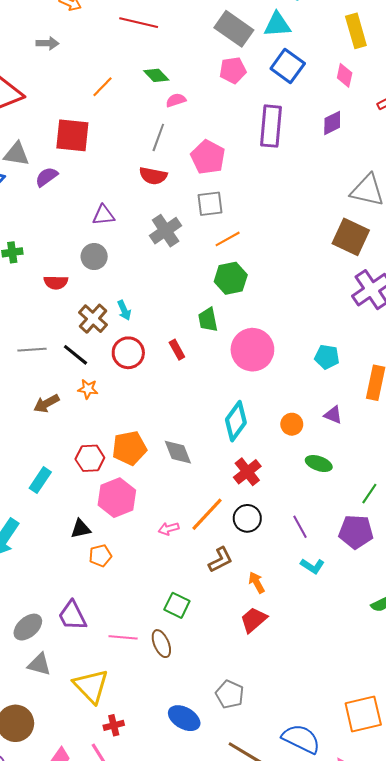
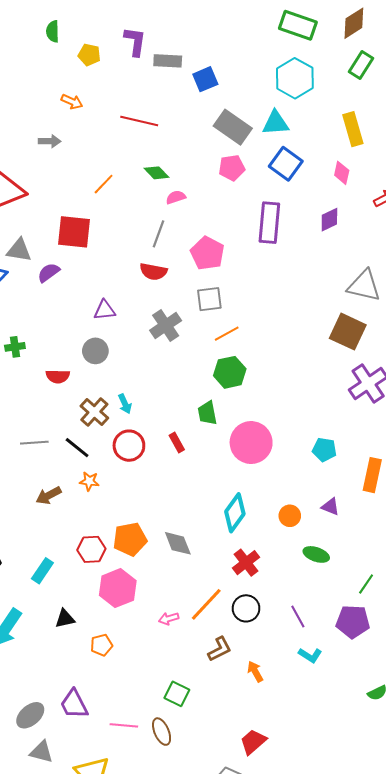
black triangle: (81, 529) -> (65, 619), moved
red trapezoid: (253, 620) -> (253, 742), moved

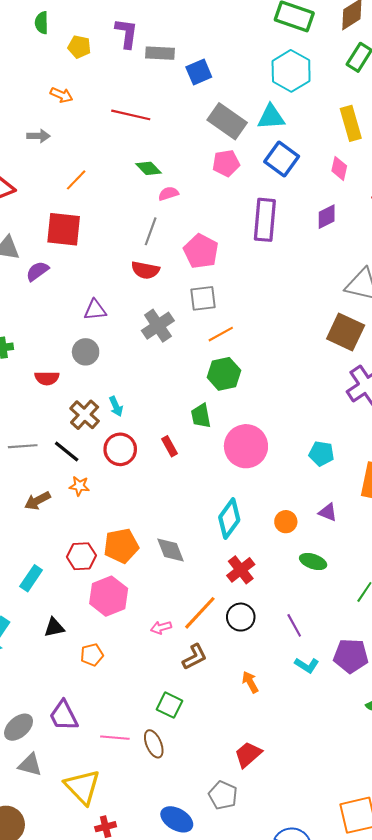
orange line: (104, 184) -> (76, 180), moved
purple pentagon: (353, 622) -> (351, 656), moved
brown L-shape: (220, 649) -> (195, 657), moved

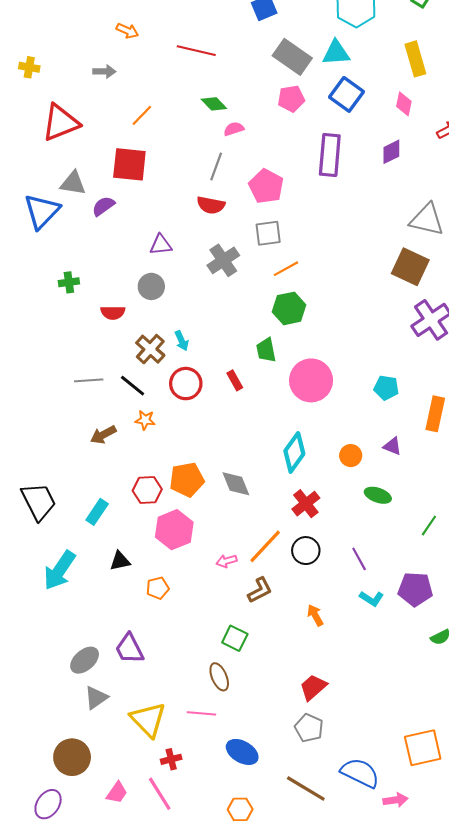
pink line: (115, 738) -> (201, 713), moved
gray triangle: (30, 765) -> (96, 698), turned -50
gray pentagon: (223, 795) -> (309, 728), moved

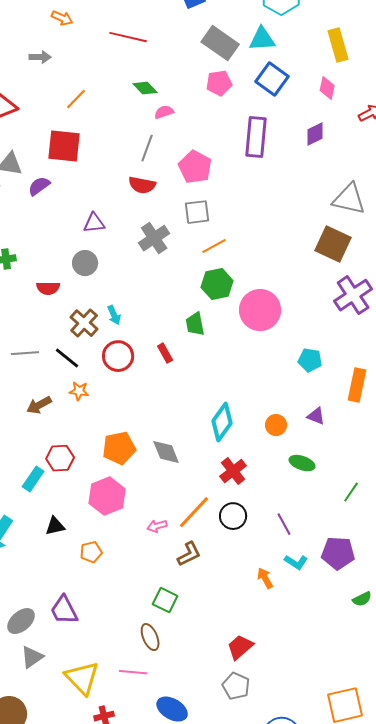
pink circle: (311, 380) -> (260, 310), moved
red hexagon: (147, 490) -> (60, 458), moved
orange arrow: (315, 615) -> (265, 578), moved

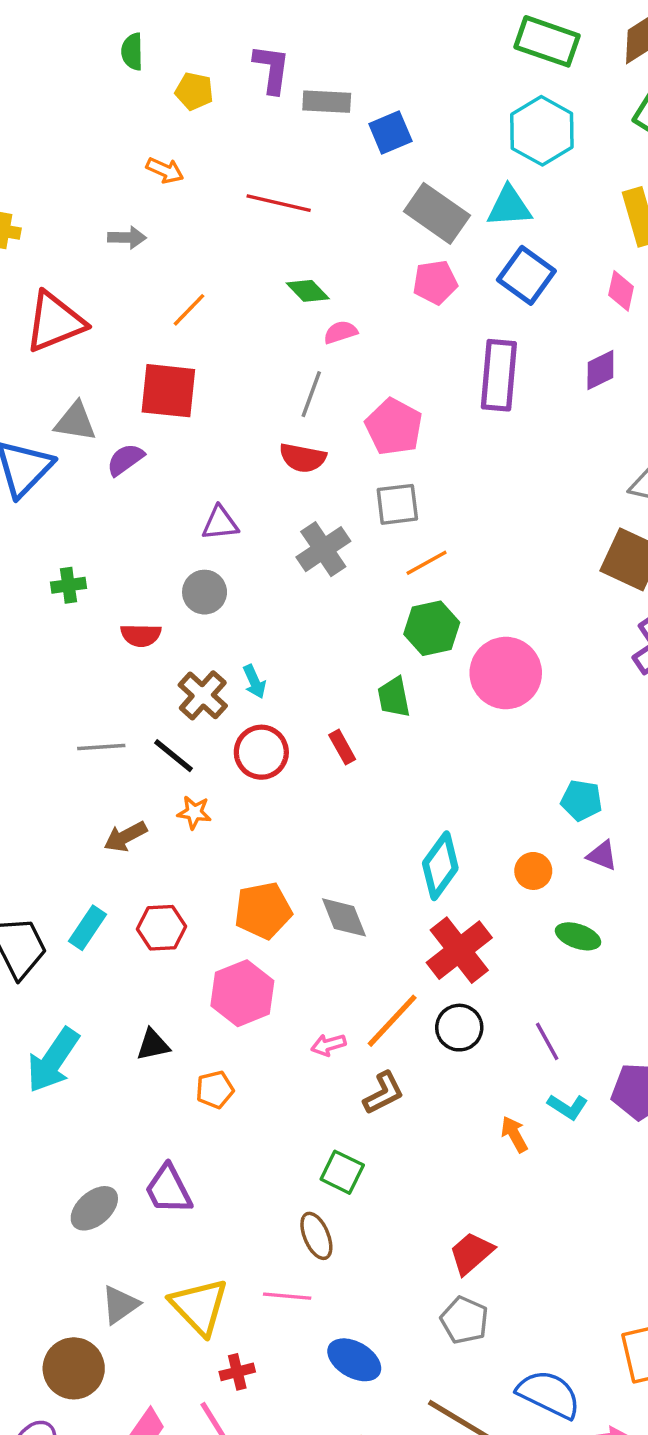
cyan pentagon: (310, 360) -> (581, 800), moved
red cross: (233, 471) -> (459, 950), size x1.4
cyan rectangle: (33, 479) -> (87, 928), moved
gray triangle: (32, 657) -> (120, 1305), moved

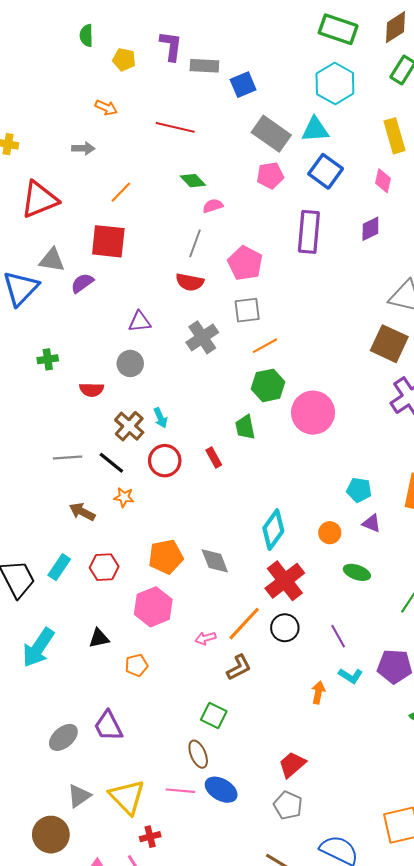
brown arrow: (125, 837) -> (82, 512), turned 55
orange arrow: (514, 1134) -> (318, 693), turned 40
blue ellipse: (354, 1360) -> (221, 790), moved

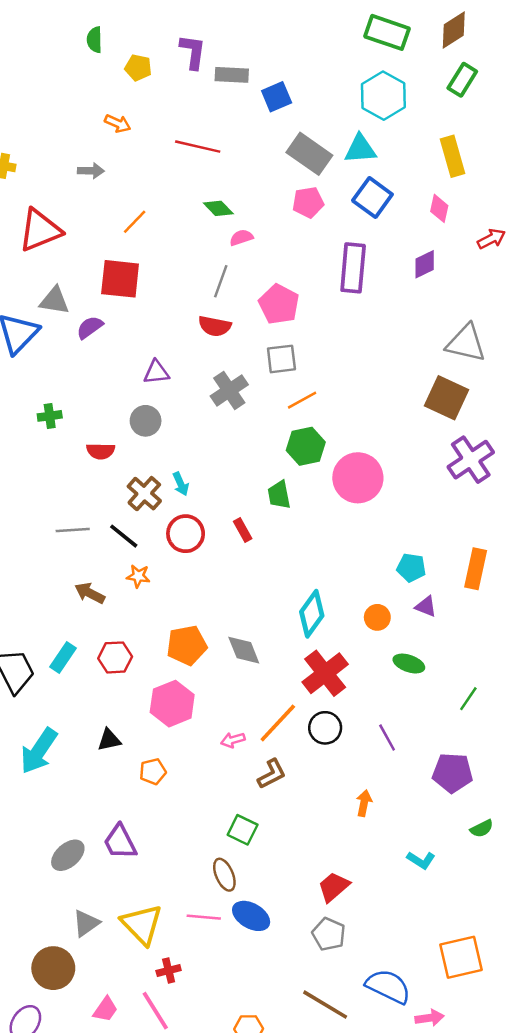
cyan L-shape: (351, 676) -> (421, 860), moved

